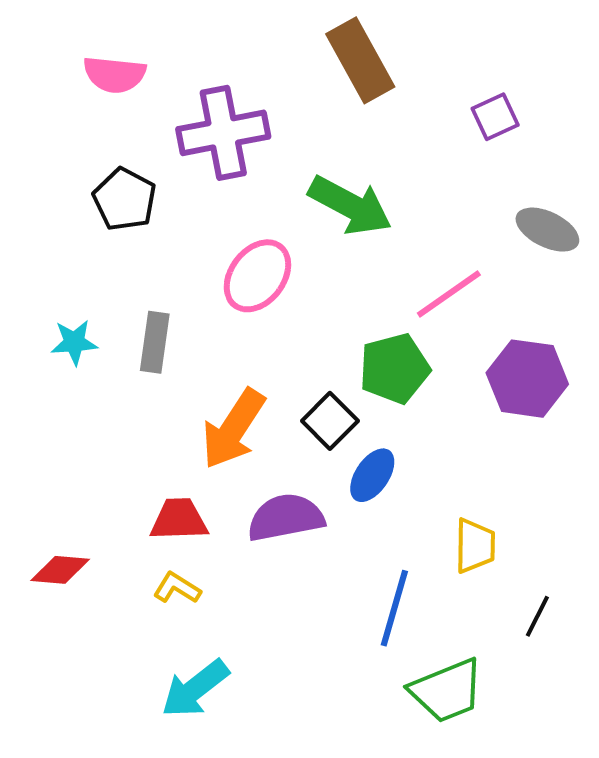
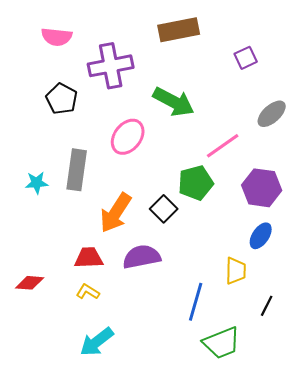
brown rectangle: (360, 60) -> (179, 30), turned -72
gray ellipse: (547, 230) -> (272, 114), turned -68
cyan star: (74, 342) -> (37, 183), moved
gray rectangle: (155, 342) -> (77, 170), size x1.4
blue ellipse: (372, 475) -> (261, 236), moved

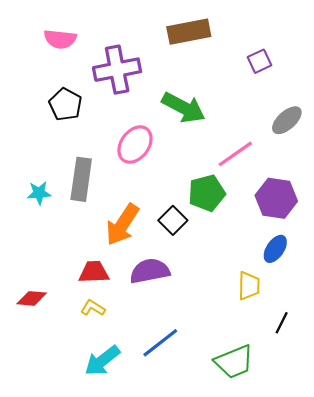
blue line: (196, 302) -> (160, 343), moved, turned 36

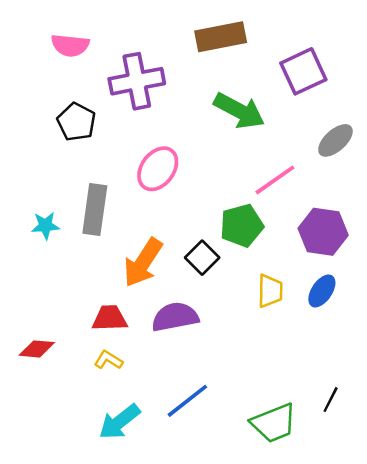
purple square: (259, 61) -> (303, 71), size x1.6
green arrow: (184, 108) -> (239, 111), moved
yellow trapezoid: (249, 286) -> (270, 291), moved
black line: (282, 323) -> (331, 400), moved

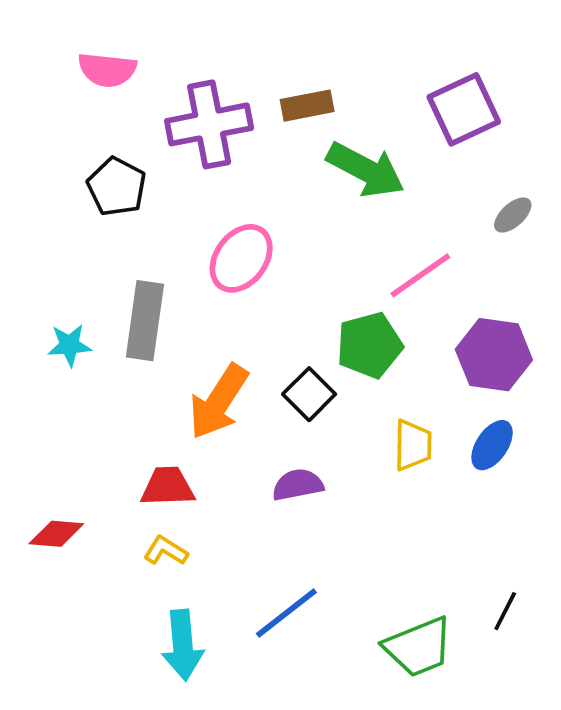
brown rectangle: (221, 37) -> (307, 106), moved, size x0.7
gray ellipse: (335, 140) -> (513, 215), size x0.7
purple semicircle: (175, 317) -> (298, 485), moved, size x0.7
cyan arrow: (119, 422) -> (183, 645), turned -57

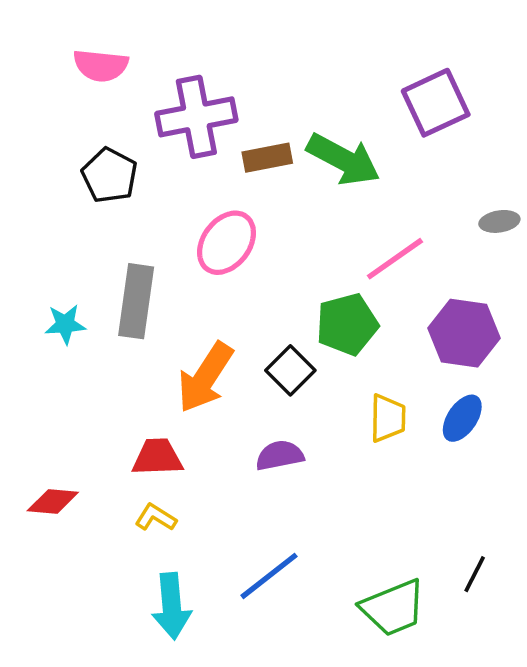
brown rectangle: (307, 106) -> (267, 158), moved
gray ellipse: (513, 215) -> (499, 221), moved, turned 33

